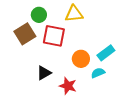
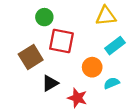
yellow triangle: (74, 14) -> (106, 16), moved
brown square: (25, 34) -> (31, 57), moved
cyan rectangle: (106, 53) -> (115, 46), moved

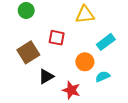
yellow triangle: (106, 16) -> (85, 15), moved
green circle: (44, 17) -> (26, 10), moved
red square: (61, 41) -> (57, 38), size x0.7

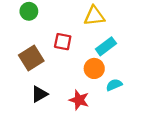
cyan rectangle: (106, 42) -> (106, 46), moved
black triangle: (46, 76) -> (39, 94), moved

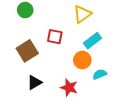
yellow triangle: (94, 16) -> (82, 14), turned -30

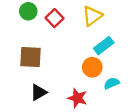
red square: (55, 37) -> (55, 18), moved, turned 35
brown square: (27, 51) -> (31, 57), turned 35

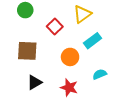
red square: (55, 18) -> (55, 26), moved
orange circle: (92, 67) -> (70, 57), moved

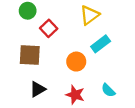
red square: (55, 26) -> (49, 28), moved
cyan semicircle: (100, 74) -> (108, 90), moved, turned -112

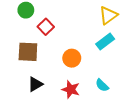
yellow triangle: (90, 15) -> (108, 15), moved
cyan rectangle: (101, 44) -> (105, 41), moved

